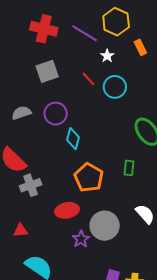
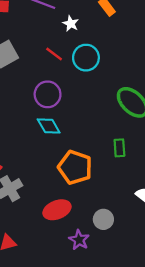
purple circle: (56, 114) -> (48, 94), moved
cyan diamond: (73, 139) -> (49, 126), turned -35
gray circle: (105, 226) -> (103, 219), size x0.6

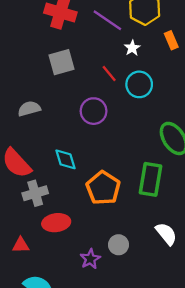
cyan diamond: (49, 126) -> (65, 159), moved
green rectangle: (119, 148) -> (151, 179), size x1.8
red ellipse: (57, 210) -> (56, 223), moved

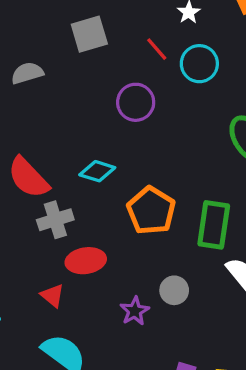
gray semicircle: (29, 109) -> (27, 73), moved
cyan diamond: (65, 159) -> (97, 171), turned -55
green rectangle: (151, 179) -> (214, 225), moved
red triangle: (21, 245) -> (52, 296), moved, turned 42

